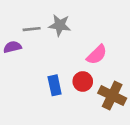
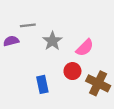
gray star: (60, 25) -> (52, 41), moved, turned 30
blue rectangle: (55, 85) -> (42, 84), moved

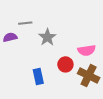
pink semicircle: (85, 48) -> (87, 50), moved, turned 36

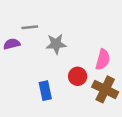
gray star: (47, 37) -> (56, 44), turned 30
pink semicircle: (87, 50) -> (103, 60), turned -66

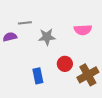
pink semicircle: (103, 60) -> (83, 30), moved, turned 72
brown cross: (105, 89) -> (88, 75), turned 35

